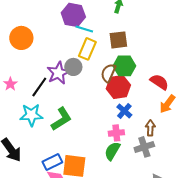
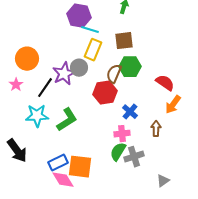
orange circle: (21, 38) -> (27, 59), moved
red hexagon: (118, 87) -> (105, 93), moved
gray cross: (144, 147) -> (134, 157), moved

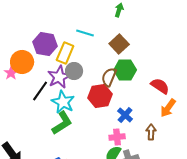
purple hexagon: (79, 16) -> (45, 44), moved
brown square: (124, 41) -> (119, 44), turned -36
yellow rectangle: (93, 50) -> (65, 53), moved
pink star: (16, 85) -> (11, 73), moved
cyan star: (37, 116) -> (63, 102), moved, turned 30

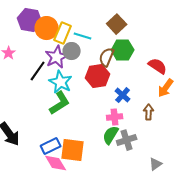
cyan line: (85, 33) -> (83, 36), moved
purple hexagon: (45, 44) -> (30, 20), moved
orange circle: (22, 62) -> (47, 28), moved

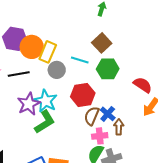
cyan line: (83, 36) -> (80, 60), moved
purple star: (57, 57) -> (29, 104), moved
brown semicircle: (107, 57) -> (92, 116), moved
black line: (38, 71) -> (19, 74), moved, turned 45
brown arrow: (149, 112) -> (119, 127), moved

